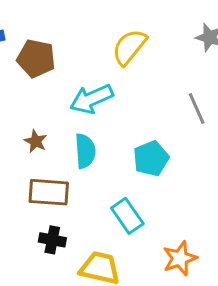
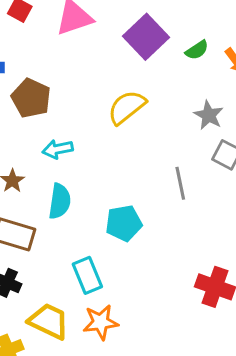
cyan arrow: (91, 99) -> (58, 149), moved, size x0.7
orange star: (180, 258) -> (101, 322), moved

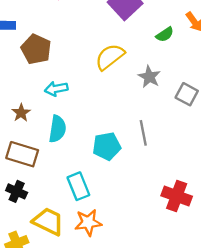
green semicircle: (197, 50) -> (165, 35), moved
gray star: (209, 115) -> (149, 77), moved
gray line: (180, 183) -> (143, 133), moved

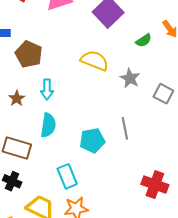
yellow semicircle: (110, 57) -> (95, 61), turned 60
cyan arrow: (56, 89) -> (47, 89), turned -78
brown star: (21, 113) -> (17, 98), moved

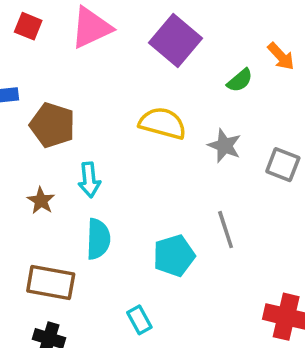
cyan rectangle: (67, 176) -> (139, 320), size x0.7

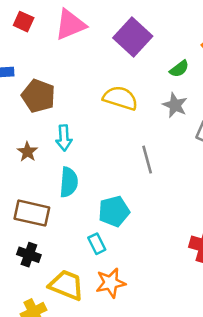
gray star: (224, 146) -> (175, 105), moved
gray line: (226, 230) -> (147, 160), moved
cyan pentagon: (174, 256) -> (114, 211), moved

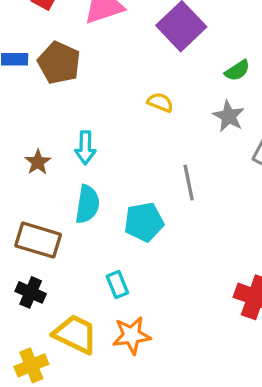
brown pentagon: (38, 96) -> (59, 63), moved
yellow semicircle: (120, 98) -> (160, 102), size x0.6
cyan pentagon: (114, 211) -> (144, 222), moved

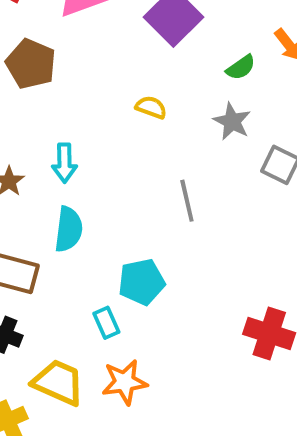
cyan pentagon: (144, 222) -> (142, 282), moved

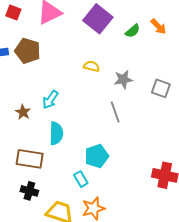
green semicircle: (241, 67) -> (133, 31), moved
gray star: (232, 121) -> (123, 79), moved, turned -30
cyan arrow: (64, 163) -> (50, 100), turned 42

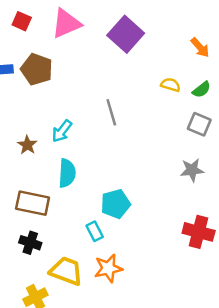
green semicircle: (133, 31) -> (202, 90), moved
yellow semicircle: (92, 66) -> (171, 85), moved
gray star: (123, 79) -> (192, 170), moved
gray line: (115, 112) -> (111, 112), moved

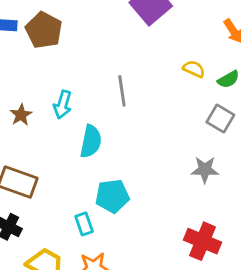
cyan arrow: (62, 131) -> (63, 105), turned -30
cyan semicircle: (67, 173) -> (91, 141), moved

